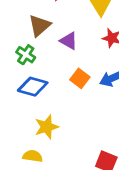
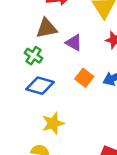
brown triangle: (40, 26) -> (46, 28), turned 30

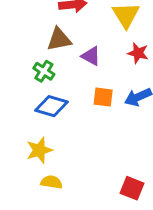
orange square: (84, 78) -> (103, 97), turned -30
yellow star: (53, 123) -> (39, 150), moved

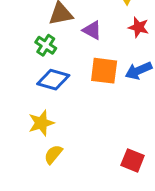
orange square: (103, 97) -> (104, 71), size x1.4
yellow semicircle: (51, 182) -> (53, 154), turned -60

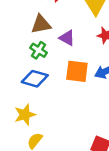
green cross: (46, 45) -> (39, 50), moved

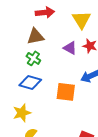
purple triangle: (67, 38) -> (70, 48), moved
orange square: (77, 71) -> (66, 92), moved

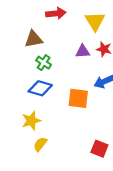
brown triangle: (35, 36) -> (34, 39), moved
purple triangle: (70, 48) -> (83, 51), turned -32

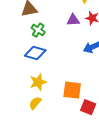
orange square: (78, 98) -> (72, 90), moved
yellow star: (31, 121) -> (38, 82), moved

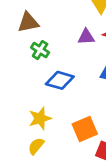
blue diamond: (35, 53) -> (60, 80), moved
orange square: (72, 90) -> (85, 129), turned -30

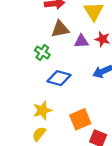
brown triangle: (28, 22) -> (60, 29), moved

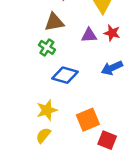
brown triangle: (60, 29) -> (54, 22), moved

